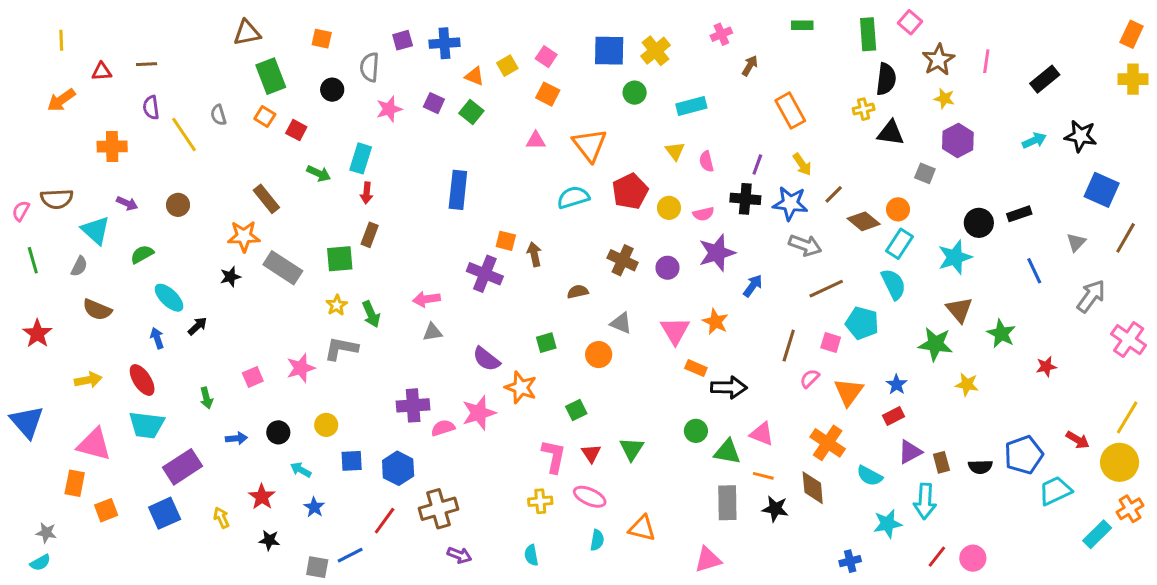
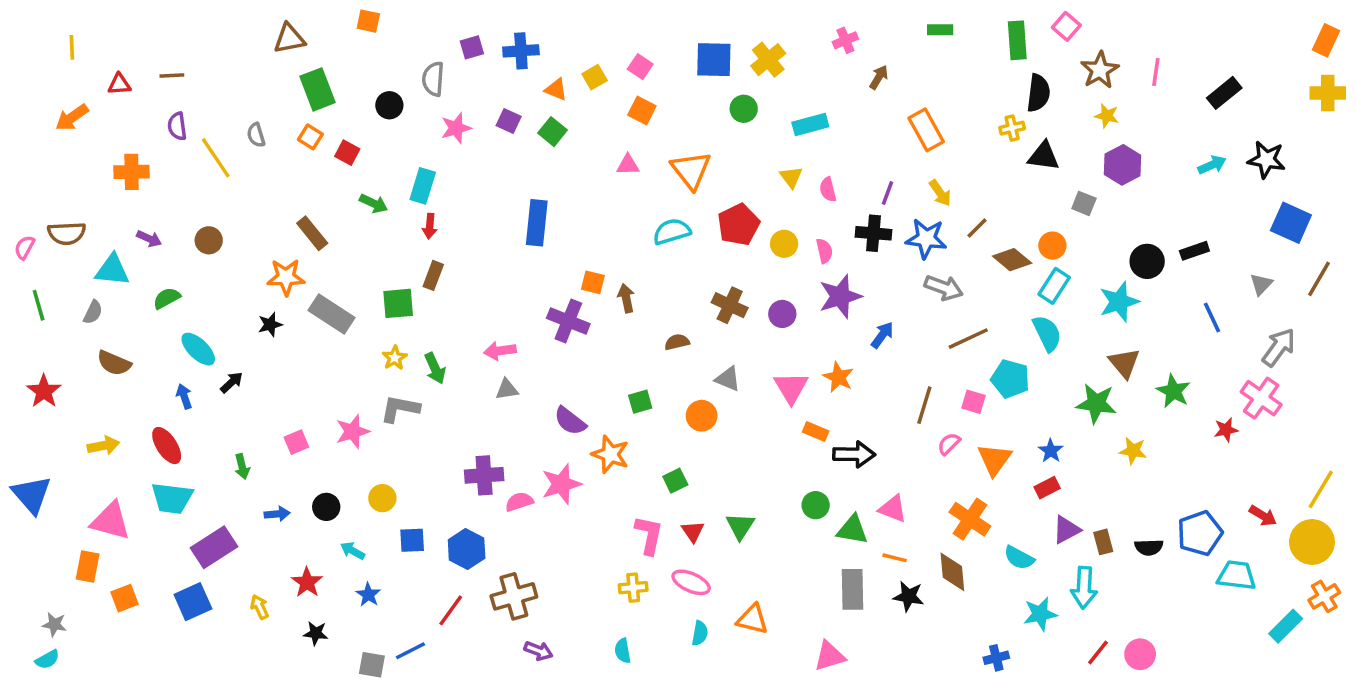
orange square: (322, 39) -> (368, 21), moved
pink semicircle: (703, 214) -> (824, 251), turned -90
cyan triangle: (96, 230) -> (112, 270), turned -36
pink cross: (1129, 340) -> (1261, 398), moved
cyan trapezoid: (1055, 491) -> (1237, 575), turned 32

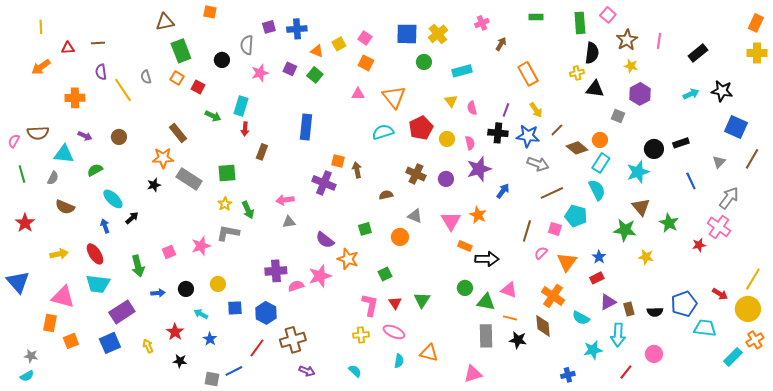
brown rectangle: (433, 275) -> (262, 152), moved
green arrow: (242, 467) -> (138, 266), size x1.5
cyan semicircle: (623, 651) -> (355, 371), turned 144
pink circle: (1140, 654) -> (654, 354), moved

